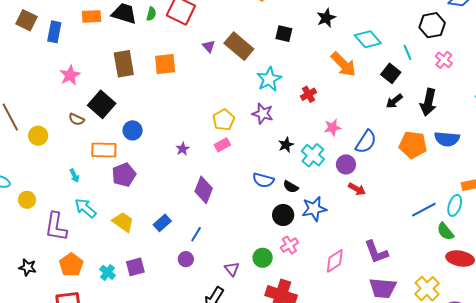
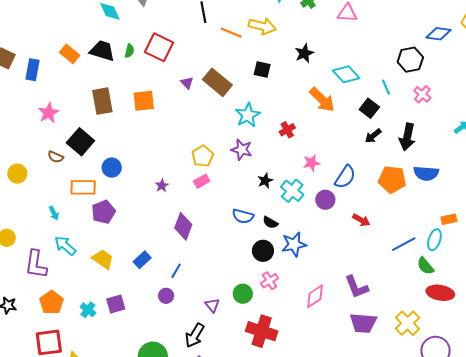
orange rectangle: (91, 16) -> (70, 54), turned 42
red arrow: (357, 189) -> (361, 220), moved

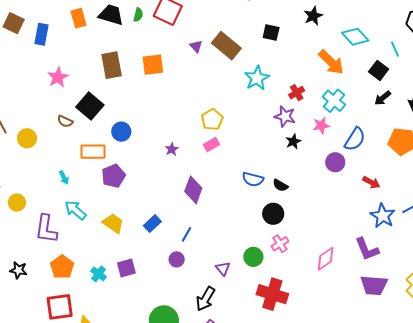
orange rectangle: (70, 54) -> (78, 18), turned 36
purple star: (242, 150) -> (285, 116), moved
black star: (265, 181) -> (293, 142), moved
cyan cross: (292, 191) -> (334, 101), moved
blue star: (294, 244) -> (383, 216), moved, turned -30

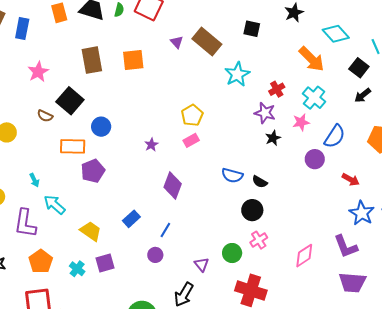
cyan arrow: (64, 178) -> (34, 180), moved
yellow trapezoid: (113, 223) -> (91, 231), moved

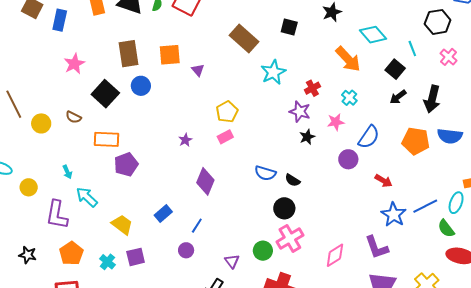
purple triangle: (177, 42) -> (198, 70), moved
cyan cross: (314, 98) -> (349, 98), size x0.7
brown semicircle: (45, 116) -> (73, 117), moved
blue circle: (101, 127) -> (141, 86), moved
pink cross: (259, 240) -> (290, 239), size x1.5

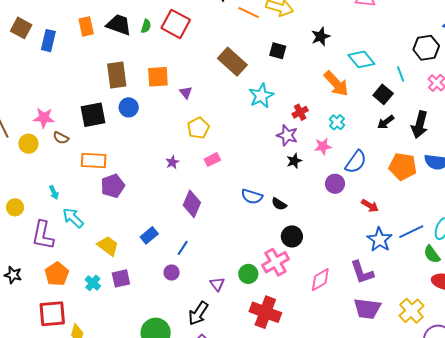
pink star: (74, 64) -> (44, 118), moved, turned 30
black square: (105, 94) -> (93, 115), turned 36
yellow pentagon: (227, 112) -> (198, 128), moved
black circle: (284, 208) -> (292, 236), moved

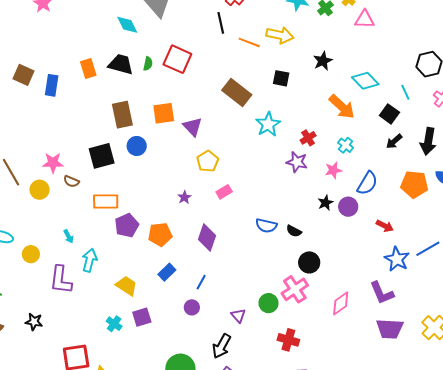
purple triangle: (186, 92) -> (193, 127), size x1.5
black star: (294, 161) -> (325, 203), moved
cyan arrow: (73, 218) -> (90, 260), turned 65
orange pentagon: (57, 274) -> (160, 234), moved, turned 30
red cross: (265, 312) -> (288, 340), size x0.7

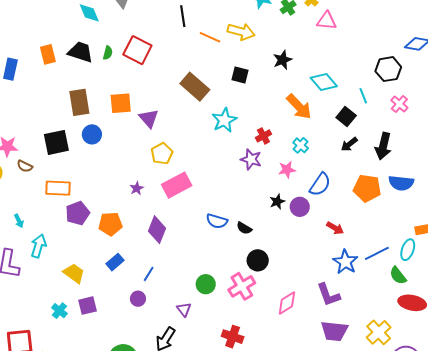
pink rectangle: (224, 192) -> (177, 185), size x1.8
green circle: (268, 303) -> (206, 284), moved

